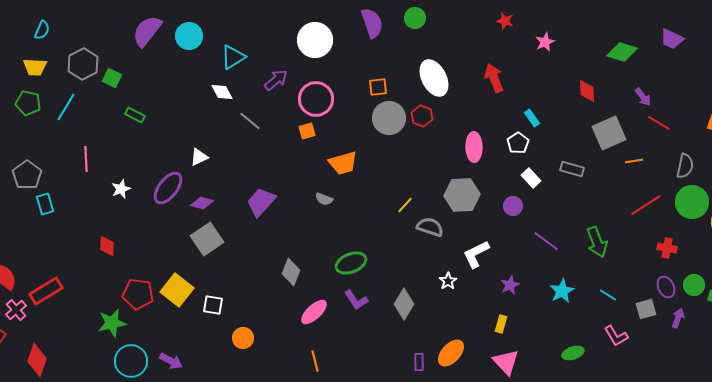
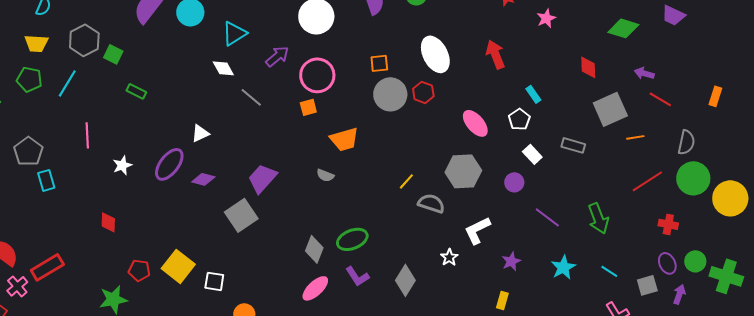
purple arrow: (643, 97) -> (644, 73), turned 144
pink ellipse: (474, 147) -> (475, 123), turned -40
gray square: (207, 239) -> (241, 215), moved
gray diamond: (291, 272) -> (314, 249), moved
red pentagon: (138, 294) -> (139, 270), size x0.7

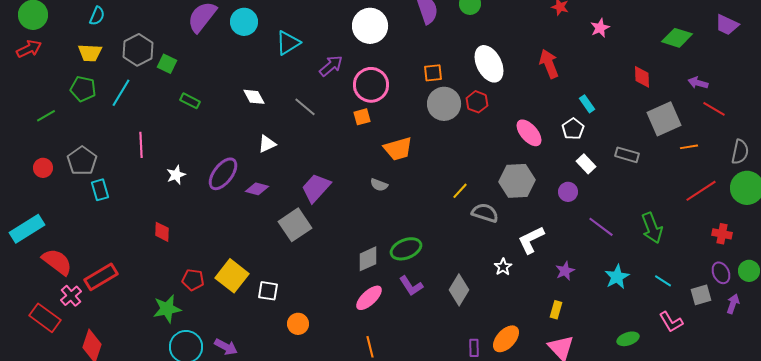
white diamond: (223, 68) -> (254, 97), moved
white triangle: (200, 133) -> (267, 144), moved
gray diamond: (314, 249) -> (368, 259), turned 44

